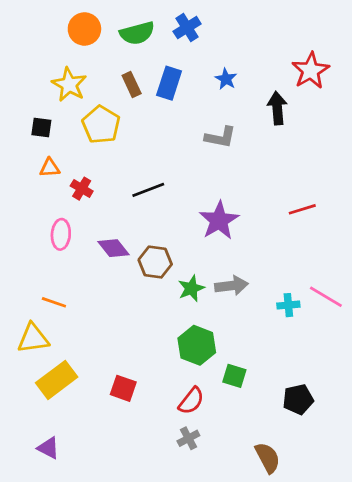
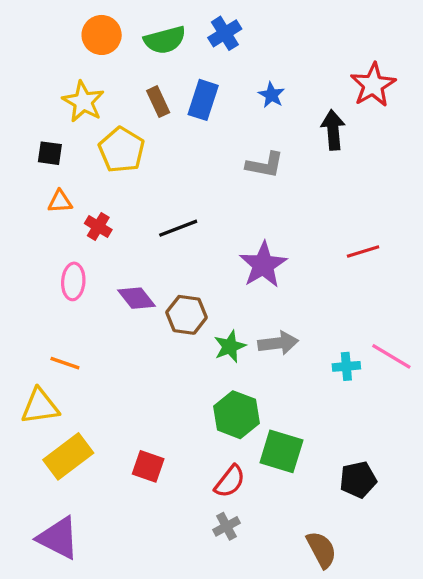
green square: (234, 376) -> (281, 451), size x1.5
purple triangle: (48, 448) -> (58, 538), size x1.6

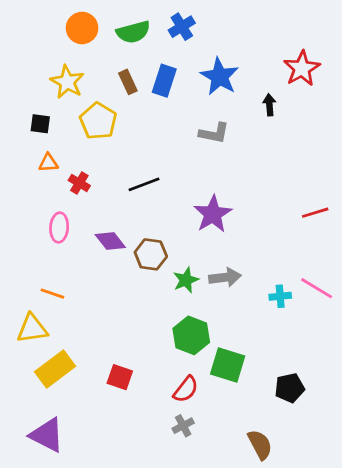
blue star: (271, 95) -> (220, 77), size x1.8
black arrow: (333, 130) -> (269, 105), size x0.7
red line: (363, 251) -> (315, 213), moved

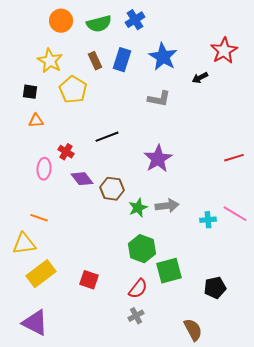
black arrow: (269, 105) -> (200, 78), turned -112
red cross: (79, 183) -> (66, 152), moved
green square: (228, 365) -> (169, 271), turned -32

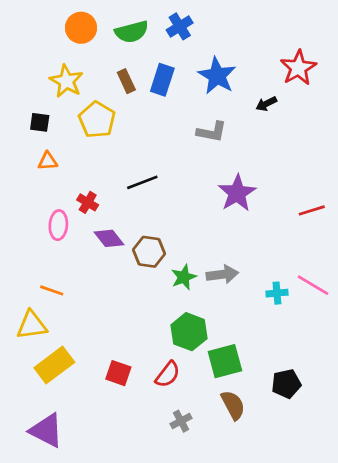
purple star: (158, 159) -> (237, 193), moved
red semicircle: (138, 289) -> (168, 374), moved
brown semicircle: (193, 330) -> (233, 405), moved

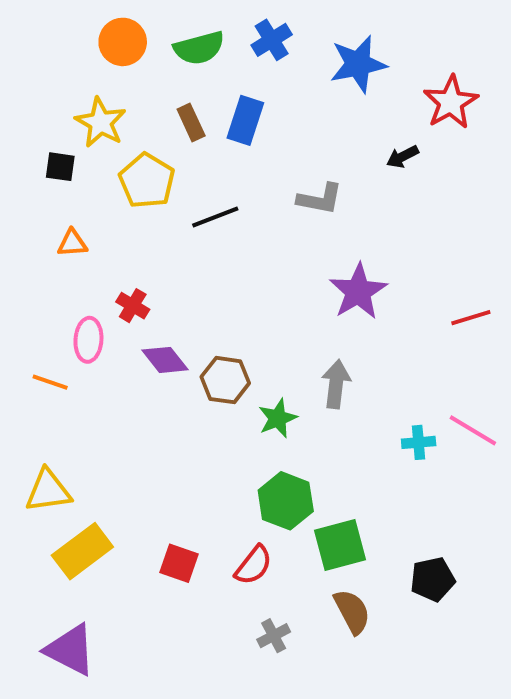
blue star: (217, 76) -> (358, 64), moved, turned 30
black square: (40, 122) -> (60, 167), moved
black line: (142, 182) -> (215, 217), moved
gray arrow: (222, 274) -> (336, 384), moved, turned -76
orange line: (52, 290) -> (50, 382), moved

